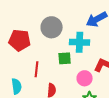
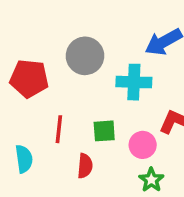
green square: (65, 58) -> (104, 131), moved

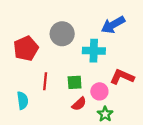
red pentagon: (29, 79) -> (26, 48), turned -30
red semicircle: (85, 166) -> (79, 104), moved, turned 42

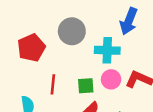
blue arrow: (113, 25) -> (129, 21), turned -40
pink circle: (99, 91) -> (111, 79), moved

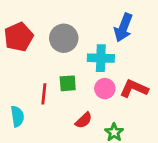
red pentagon: (31, 48) -> (19, 37), moved
green square: (86, 86) -> (68, 83), moved

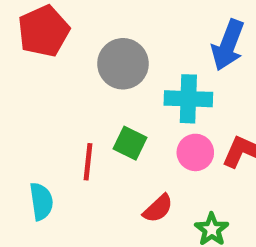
red pentagon: (19, 37) -> (44, 31), moved
green square: (68, 83) -> (130, 143), turned 30

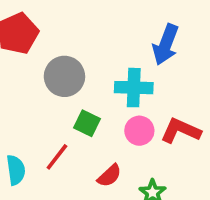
gray circle: (123, 64) -> (64, 76), moved
red line: (88, 162) -> (57, 157), moved, turned 32

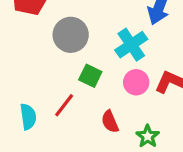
cyan cross: (134, 88) -> (131, 45), turned -36
red semicircle: (109, 176) -> (110, 122), turned 110

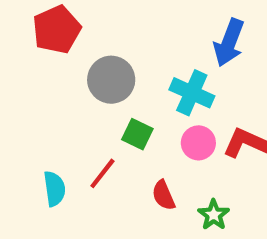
cyan cross: (131, 45) -> (192, 93), turned -32

